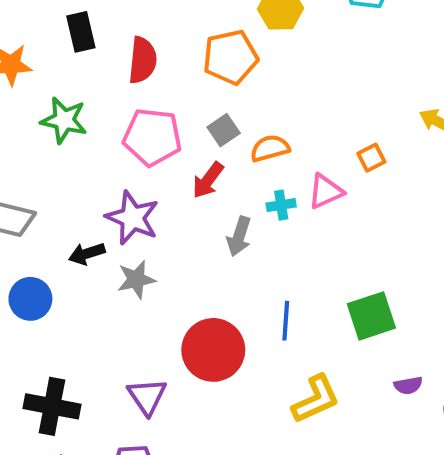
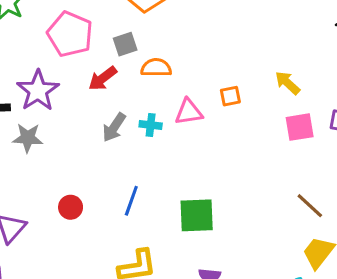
cyan cross: (281, 205) -> (151, 125), moved
red circle: (213, 350) -> (71, 207), size x0.5

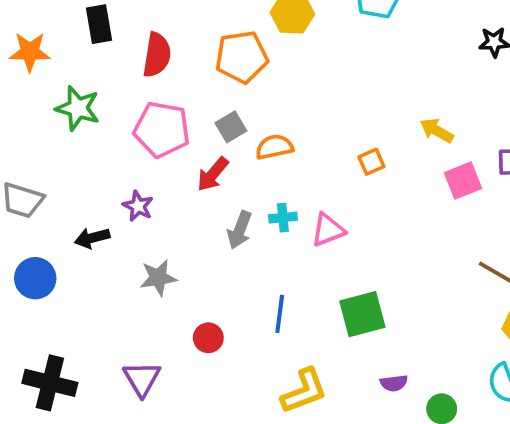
purple star: (38, 91) -> (138, 206), size x0.6
pink triangle: (189, 112) -> (328, 230), moved
gray star: (28, 138) -> (158, 278), moved

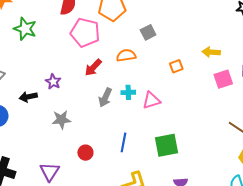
gray square: (231, 127) -> (148, 32), moved
pink pentagon: (162, 130) -> (85, 33), moved
yellow arrow: (437, 130) -> (211, 52), turned -30

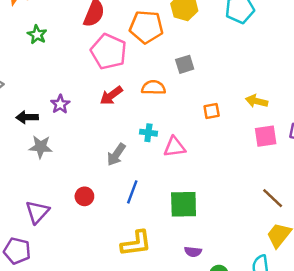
green star: (25, 29) -> (37, 35), size x0.7
gray arrow: (105, 97) -> (116, 155), moved
gray star: (61, 120) -> (41, 147), moved

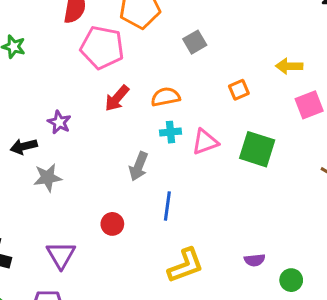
orange semicircle: (153, 88) -> (166, 97), moved
green square: (184, 204) -> (257, 149), moved, turned 32

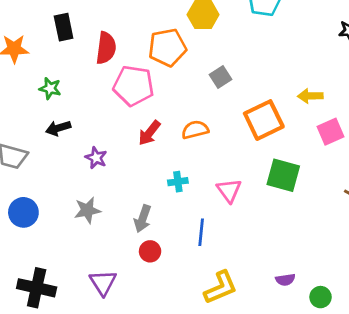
orange square: (239, 90) -> (264, 120), size x2.0
cyan cross: (170, 132) -> (178, 182), moved
pink triangle: (205, 142) -> (229, 190), moved, turned -44
black arrow: (24, 146) -> (58, 128), moved
gray arrow: (139, 166) -> (143, 219), moved

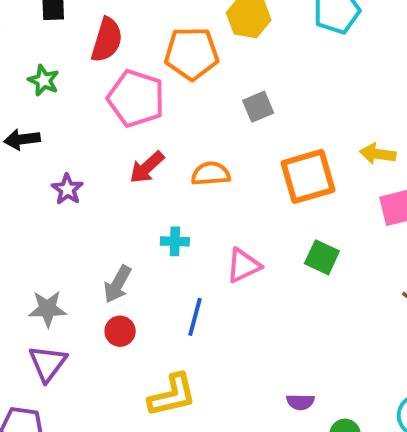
green star: (50, 88) -> (44, 80), moved
green square: (283, 175) -> (322, 257), size x0.7
pink triangle: (229, 190) -> (243, 266), turned 32
gray star: (87, 210) -> (48, 309), moved
yellow L-shape: (221, 288) -> (172, 395), moved

